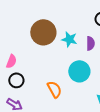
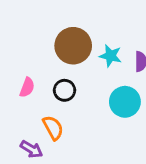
black circle: (16, 80) -> (65, 90), moved
orange semicircle: (54, 89) -> (53, 128), moved

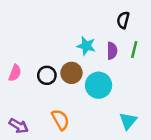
brown circle: (73, 46) -> (71, 73), moved, size x0.7
orange semicircle: (53, 128) -> (60, 120), moved

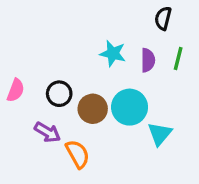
brown circle: (71, 73) -> (93, 109), moved
cyan triangle: (128, 121) -> (160, 134), moved
purple arrow: (19, 126) -> (47, 132), moved

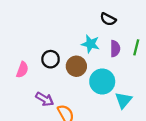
black semicircle: (163, 18) -> (108, 19), moved, turned -77
black circle: (59, 94) -> (51, 59), moved
brown circle: (93, 109) -> (76, 66), moved

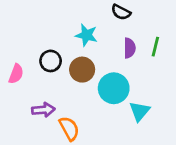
cyan star: (90, 44) -> (86, 35), moved
purple arrow: (45, 99) -> (43, 110), turned -36

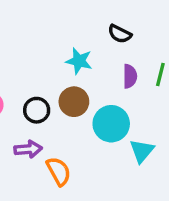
black circle: (51, 61) -> (37, 110), moved

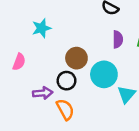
cyan star: (79, 61) -> (42, 28), moved, turned -30
black circle: (37, 110) -> (66, 81), moved

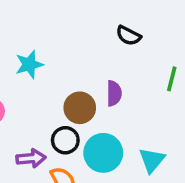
purple semicircle: (118, 39) -> (114, 93), moved
cyan circle: (104, 74) -> (103, 153), moved

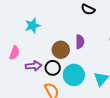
purple arrow: (31, 158) -> (34, 66), moved

